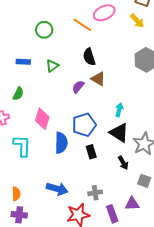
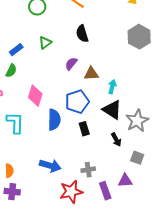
blue rectangle: (23, 62) -> (16, 50), moved, turned -40
brown triangle: (98, 79) -> (91, 74), moved, turned -35

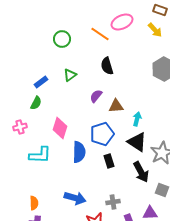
cyan L-shape: (15, 123) -> (40, 155), turned 90
black arrow: (116, 140) -> (141, 172), size x1.5

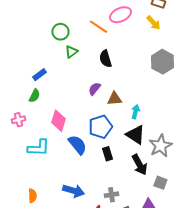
green triangle: (70, 75) -> (71, 52), moved
blue semicircle: (79, 152) -> (77, 145), turned -40

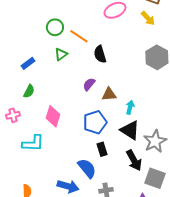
orange line: (98, 27) -> (79, 36), moved
green triangle: (71, 52) -> (61, 54), moved
blue rectangle: (39, 75) -> (28, 63), moved
blue semicircle: (77, 145) -> (87, 168), moved
gray square: (160, 183) -> (155, 178), size x1.5

